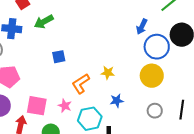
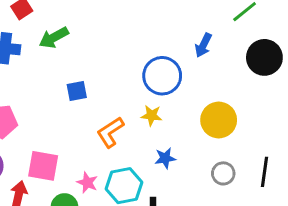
blue circle: (157, 47) -> (162, 76), moved
pink star: (65, 106) -> (87, 183), moved

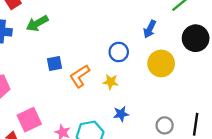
blue circle: (162, 76) -> (119, 52), size x0.7
yellow circle: (219, 120) -> (161, 63), moved
orange L-shape: (110, 132) -> (80, 76), moved
pink square: (43, 166) -> (29, 120), turned -35

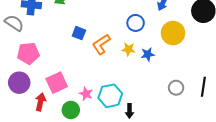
blue square: (54, 63) -> (79, 33), turned 32
blue star: (121, 114) -> (148, 54), moved

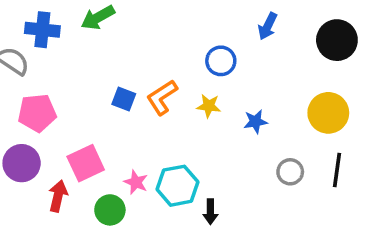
blue square: (79, 33) -> (124, 99), moved
yellow circle: (173, 33) -> (328, 113), moved
blue star: (148, 54) -> (255, 122), moved

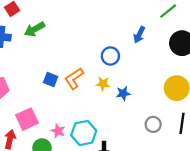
blue star: (255, 122) -> (123, 93), moved

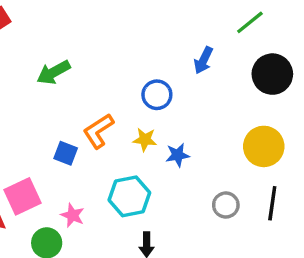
green arrow: (35, 29) -> (54, 72), moved
blue square: (51, 80) -> (66, 153), moved
cyan hexagon: (84, 133) -> (129, 196), moved

